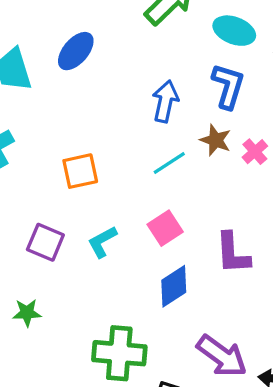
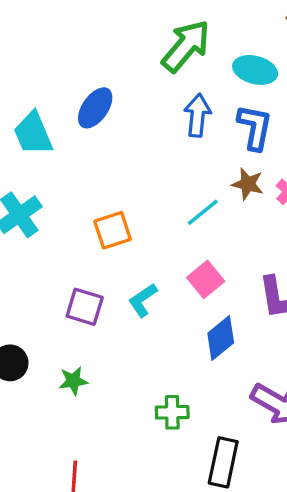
blue arrow: (165, 101) -> (197, 115), moved
green cross: (119, 353) -> (172, 412), size x0.6

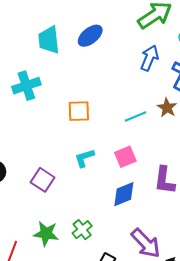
purple square: (85, 307) -> (43, 180), moved
green star: (73, 381) -> (46, 234), moved, size x1.4
green cross: (172, 412) -> (82, 230), turned 36

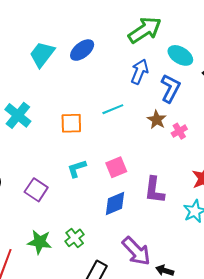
cyan trapezoid: (49, 40) -> (42, 54), turned 44
cyan cross: (26, 86) -> (18, 115), moved, turned -32
cyan line: (135, 117) -> (113, 109), moved

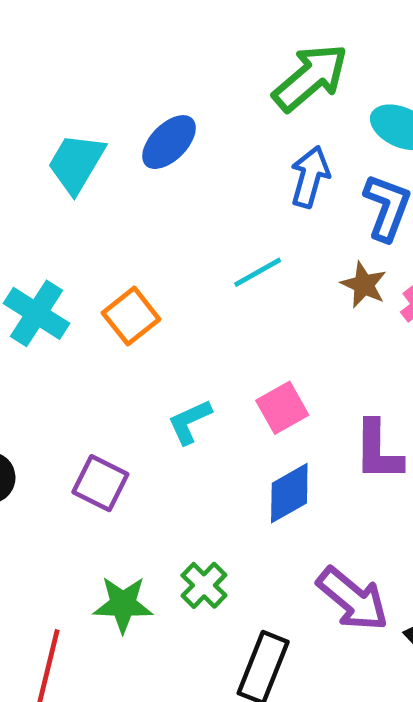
orange square: (71, 123) -> (131, 316), moved, turned -30

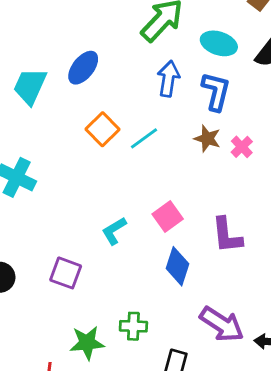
orange square: (131, 316) -> (102, 129), moved
blue diamond: (289, 493) -> (177, 266), turned -36
green cross: (204, 585) -> (133, 326), turned -36

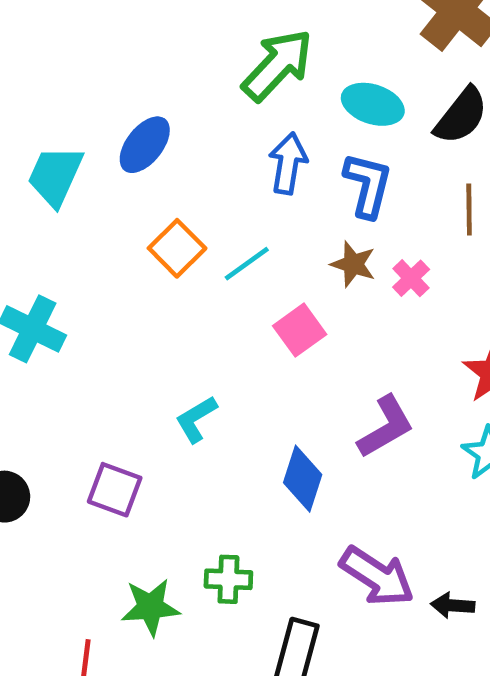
pink square: (168, 216) -> (300, 330), moved
purple L-shape: (227, 235) -> (386, 427), turned -114

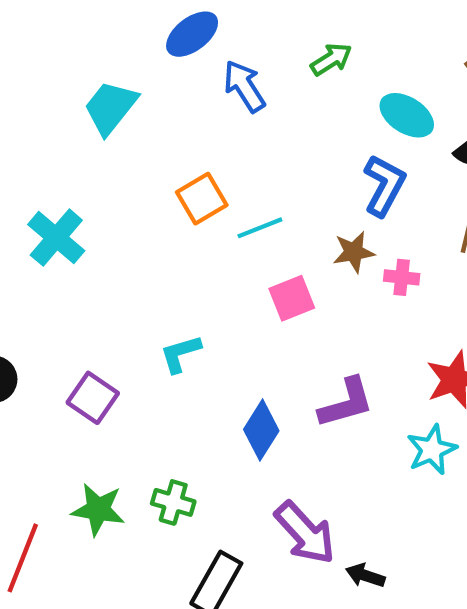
green arrow: (277, 65) -> (331, 59), size x0.6
blue ellipse: (145, 145) -> (192, 34), moved
blue arrow: (288, 163) -> (244, 86), moved, turned -56
brown star: (353, 264) -> (354, 252), turned 30
pink cross: (411, 278) -> (402, 277), turned 36

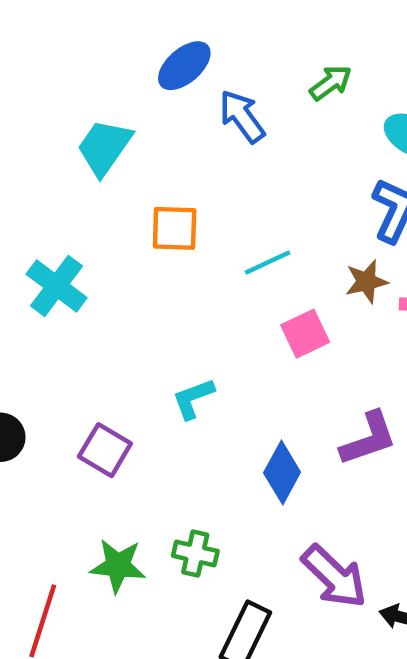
orange square: (202, 199) -> (175, 228), moved, turned 36

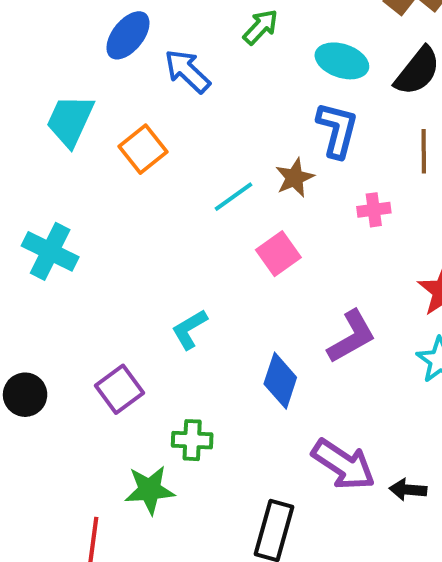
orange square: (175, 228) -> (143, 149), moved, turned -30
brown star: (366, 282) -> (295, 178), moved
purple square: (105, 450) -> (119, 389), turned 33
green cross: (195, 553) -> (192, 440), moved

